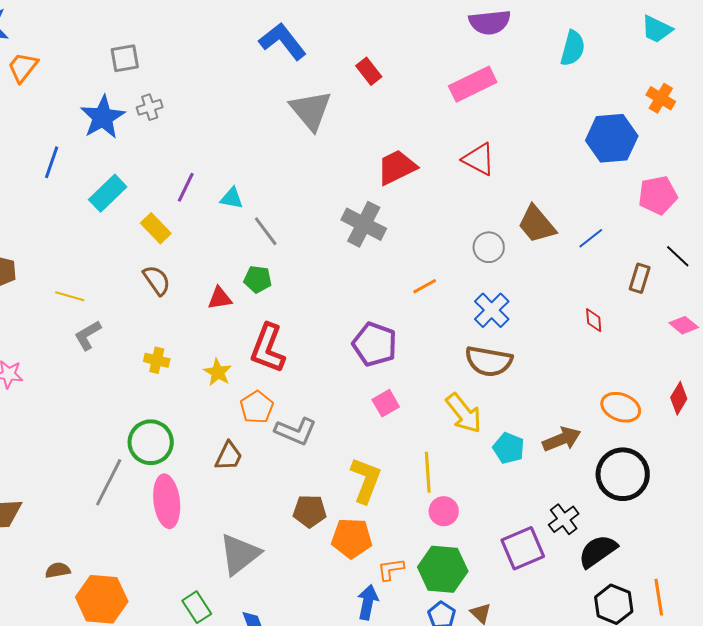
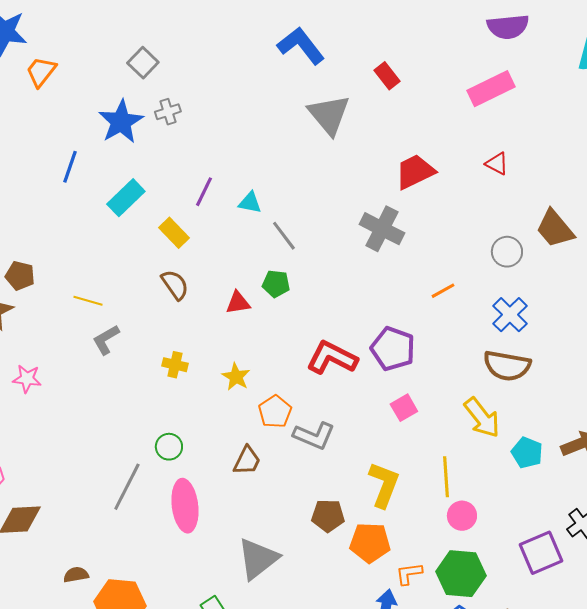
gray square: (125, 58) -> (143, 63), turned -36
red triangle: (479, 159) -> (497, 164), size x0.7
red L-shape: (268, 348) -> (332, 358), moved, turned 96
green circle: (151, 442) -> (169, 447), size x0.6

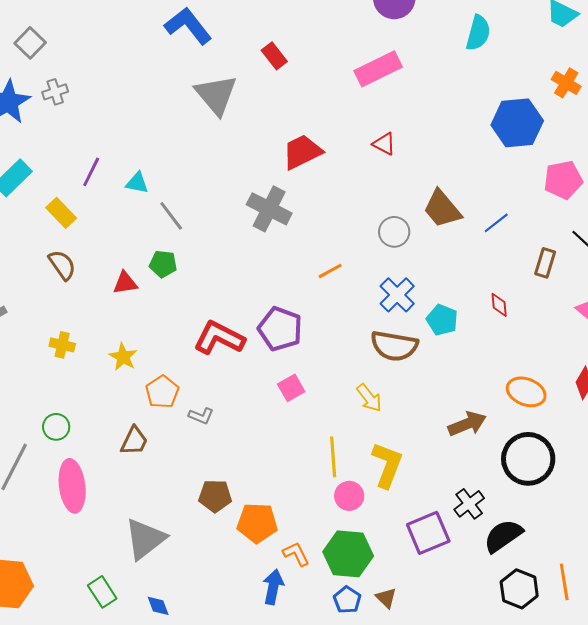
yellow arrow: (482, 418) -> (369, 398), size x0.7
gray L-shape: (314, 436) -> (201, 416), size x0.6
cyan pentagon: (527, 453) -> (442, 320), moved
yellow L-shape: (384, 485) -> (387, 465), moved
orange L-shape: (409, 574) -> (296, 554), turned 72

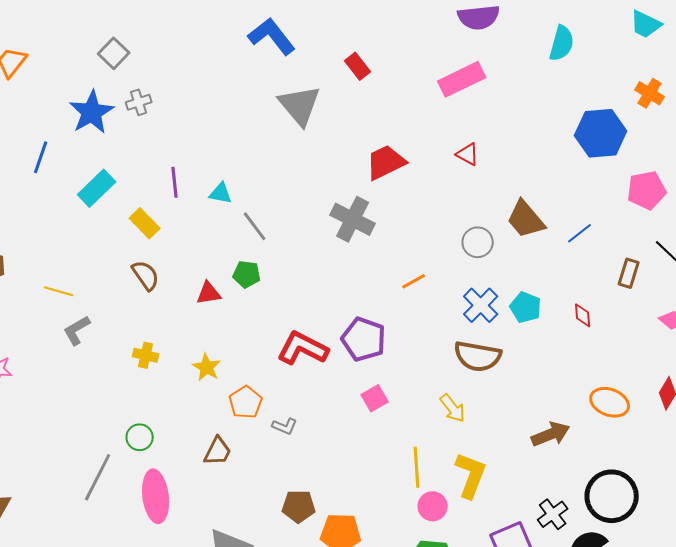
purple line: (91, 172) -> (175, 182), turned -32
cyan pentagon: (442, 320) -> (526, 307), moved
black circle: (528, 459) -> (612, 496), moved

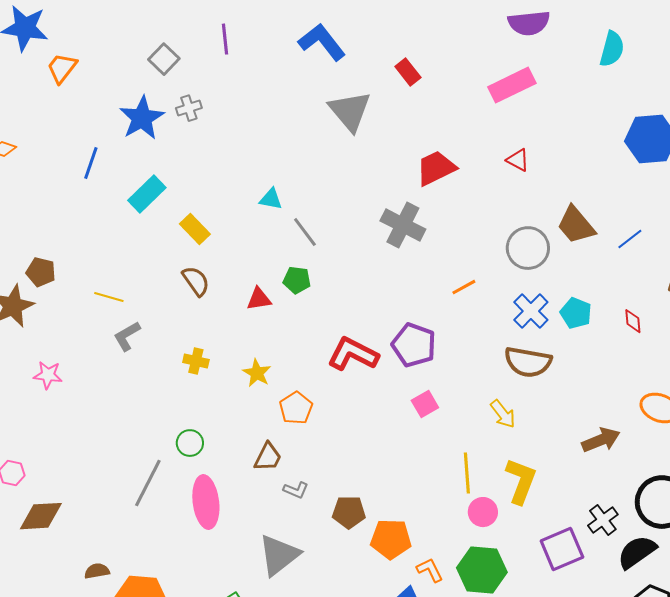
purple line: (175, 182) -> (225, 39), moved
gray circle: (478, 242) -> (528, 248), size x1.4
gray L-shape: (285, 426) -> (296, 490), moved

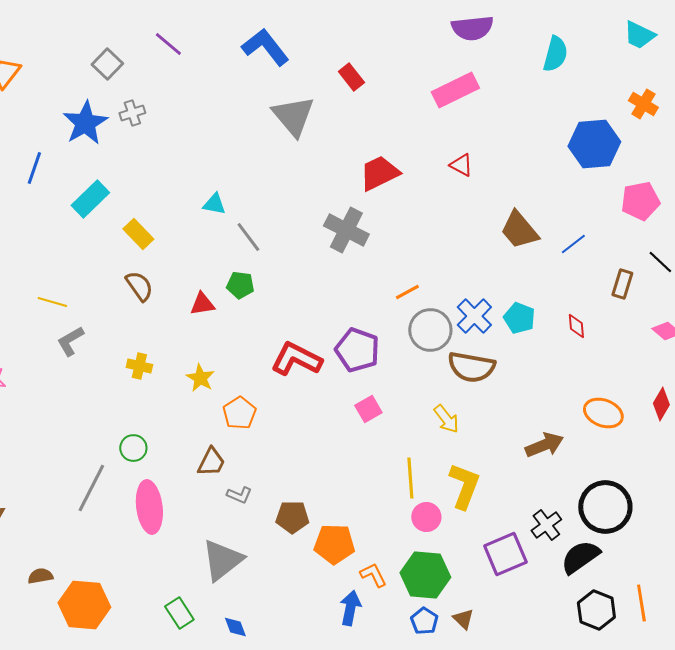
purple line: (225, 39) -> (168, 44), turned -44
gray circle: (528, 248) -> (430, 330), moved

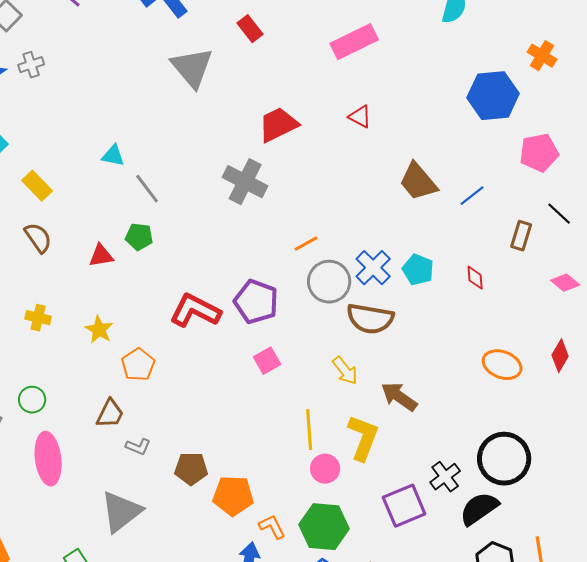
brown arrow: (544, 445) -> (399, 397), moved, turned -123

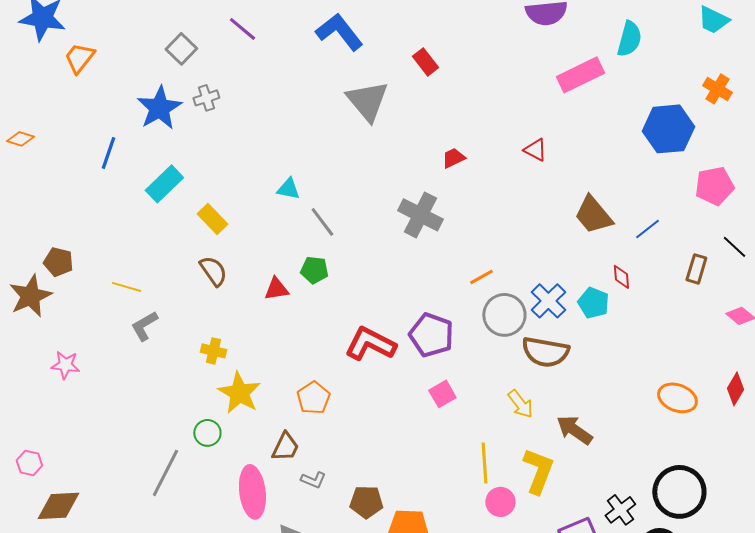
pink rectangle: (354, 42) -> (580, 75), moved
red trapezoid: (278, 125) -> (453, 158), size x0.6
red diamond: (475, 278) -> (621, 277), moved
yellow star: (99, 330) -> (239, 393), moved, size x1.5
pink ellipse: (48, 459) -> (252, 492), moved

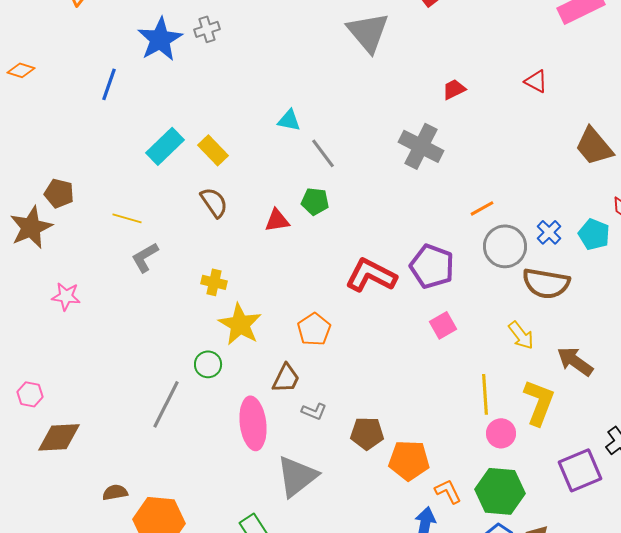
cyan rectangle: (164, 184) -> (165, 146), moved
blue cross: (548, 301) -> (549, 232), size x0.7

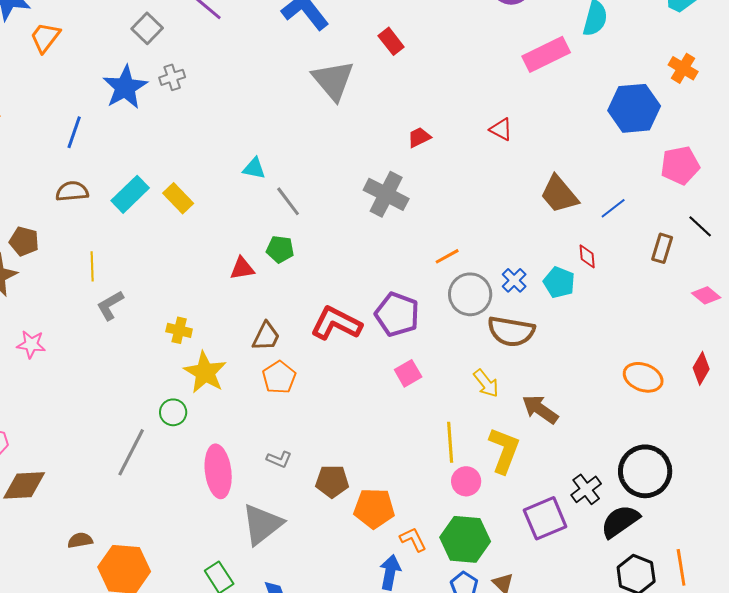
brown semicircle: (214, 202) -> (72, 191), moved, turned -60
yellow line: (127, 218) -> (92, 266), turned 72
brown trapezoid: (286, 378) -> (266, 336), moved

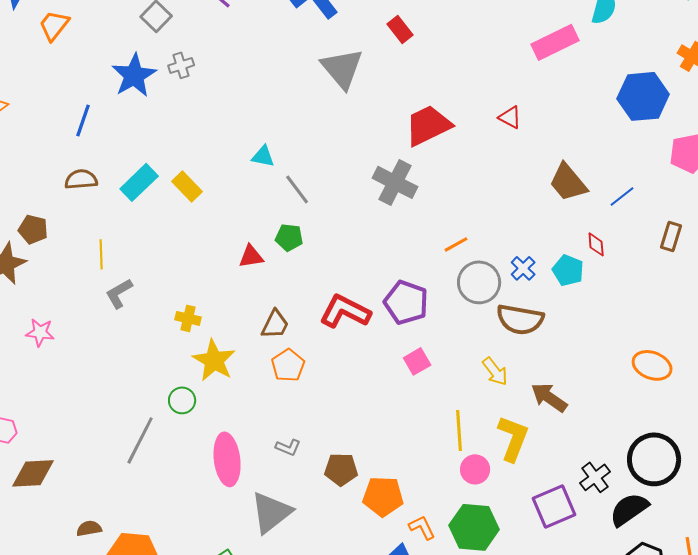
red trapezoid: (419, 137) -> (428, 125), size x2.0

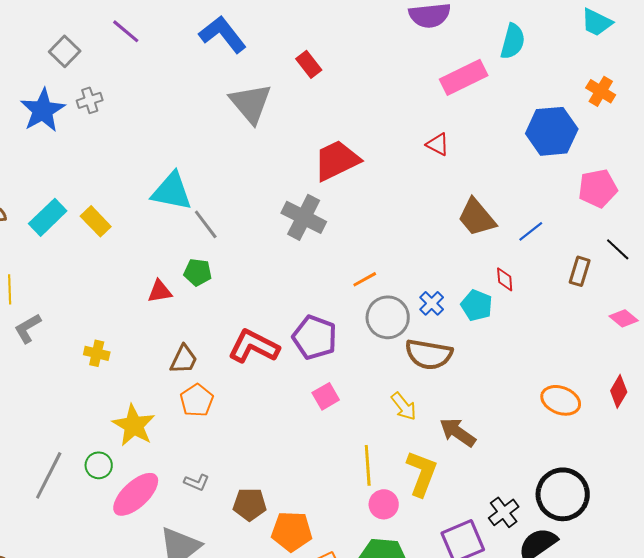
red triangle: (510, 117) -> (438, 144), moved
cyan triangle: (263, 156) -> (172, 191), size x1.8
yellow star: (214, 360) -> (134, 425), moved
green circle: (182, 400) -> (99, 465), moved
pink ellipse: (227, 459) -> (136, 494), turned 54

